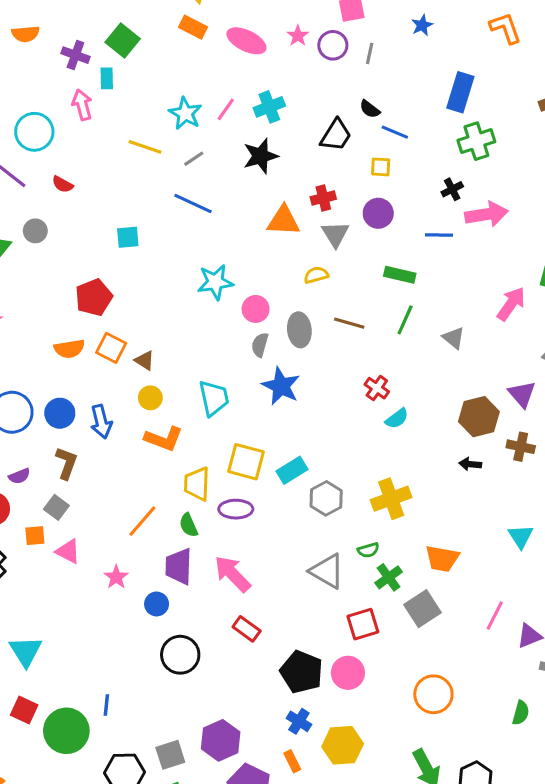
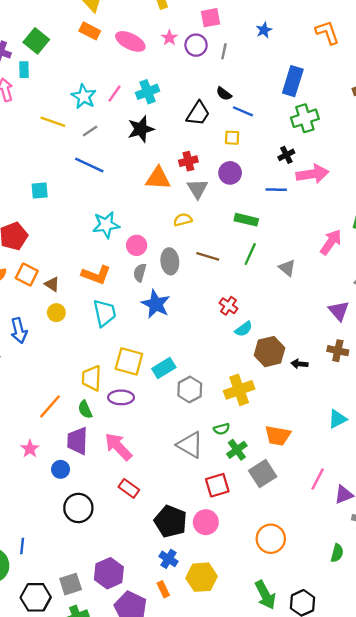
brown hexagon: (479, 417) -> (269, 352), moved
orange L-shape: (164, 439) -> (96, 275), moved
cyan triangle: (521, 536) -> (337, 419), turned 36

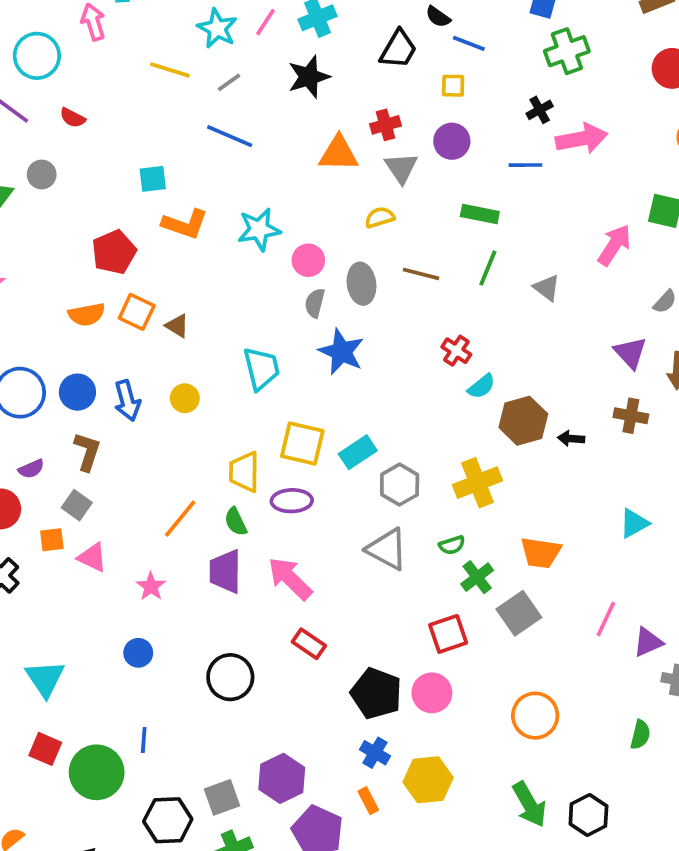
orange L-shape: (96, 275) -> (185, 224), moved
yellow circle: (56, 313) -> (185, 398), moved
gray triangle: (190, 445) -> (387, 549), moved
blue circle: (61, 469) -> (138, 653), moved

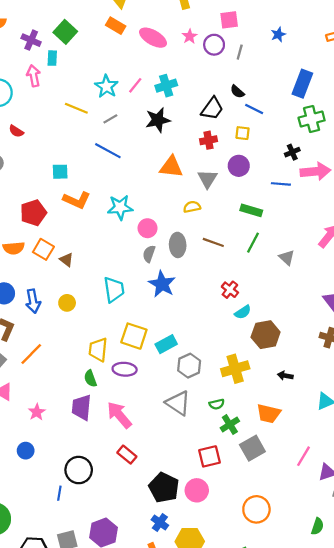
red cross: (386, 125) -> (209, 140), moved
black arrow: (571, 438) -> (285, 376), moved
orange line: (180, 519) -> (31, 354), moved
blue line: (144, 740) -> (59, 493), moved

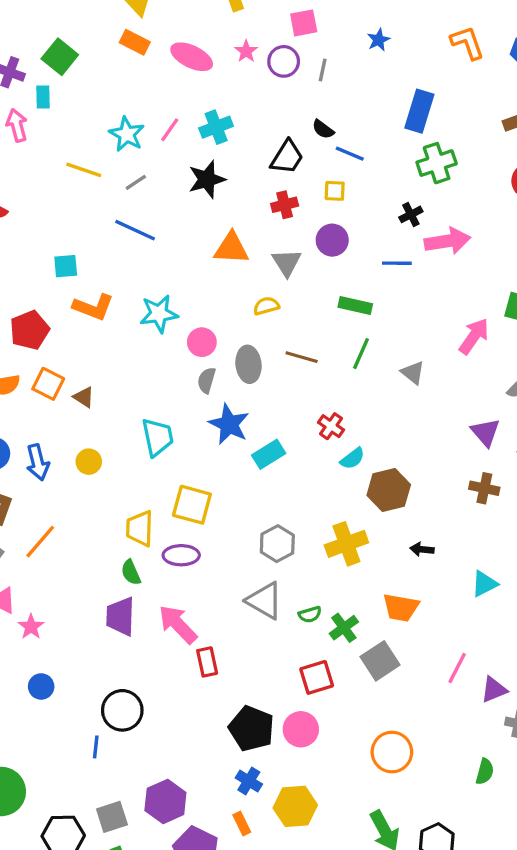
cyan rectangle: (166, 344) -> (269, 454), moved
green semicircle: (217, 404) -> (310, 614), moved
pink star: (37, 412) -> (31, 627), moved
red rectangle: (127, 455) -> (207, 662), moved, turned 42

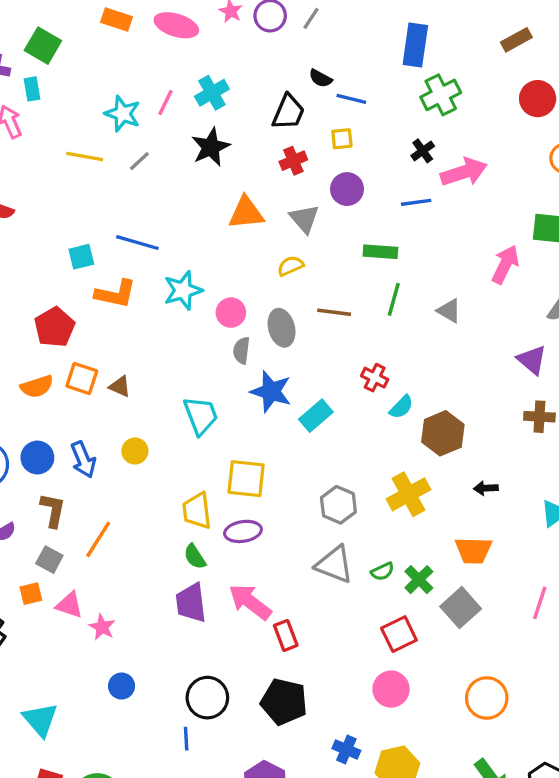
gray line: (323, 70) -> (311, 18), turned 30
blue line: (135, 230) -> (137, 243), moved
black pentagon: (251, 728) -> (284, 702), moved

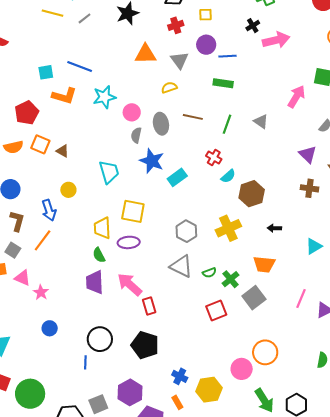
blue line: (416, 202) -> (227, 56), moved
green line: (394, 299) -> (227, 124), moved
blue arrow: (83, 460) -> (49, 210), moved
pink circle: (391, 689) -> (242, 369), moved

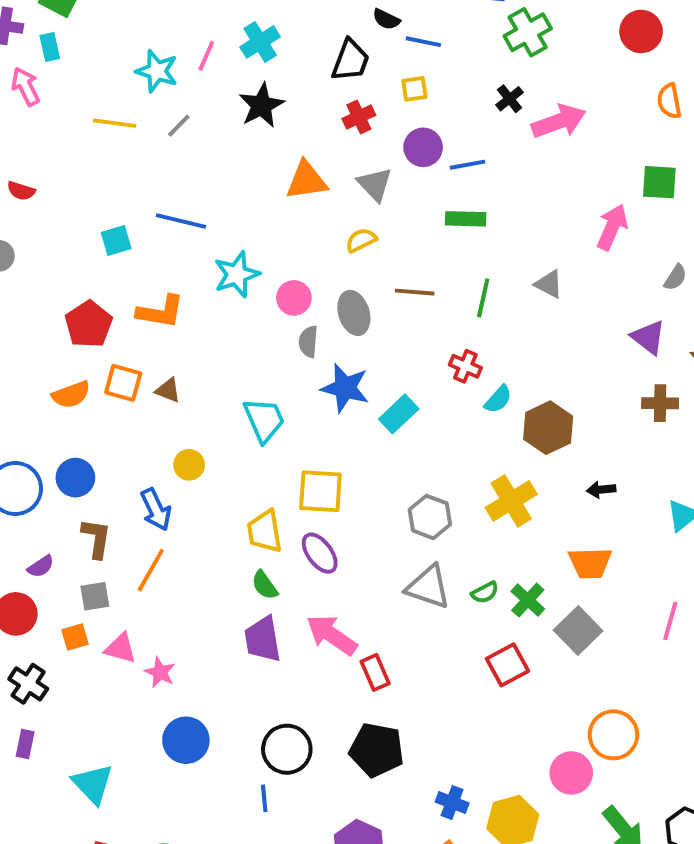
orange L-shape: (64, 96) -> (160, 312), moved
purple ellipse: (129, 242) -> (320, 553), turned 65
gray square: (13, 250) -> (95, 596), turned -35
blue circle: (50, 328) -> (186, 740), size x1.5

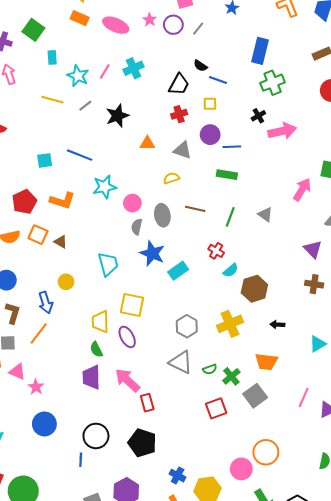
cyan rectangle: (50, 47) -> (52, 57), moved
black star: (262, 105) -> (117, 116), moved
orange triangle: (306, 181) -> (147, 143), size x0.7
gray triangle: (375, 184) -> (182, 150), turned -36

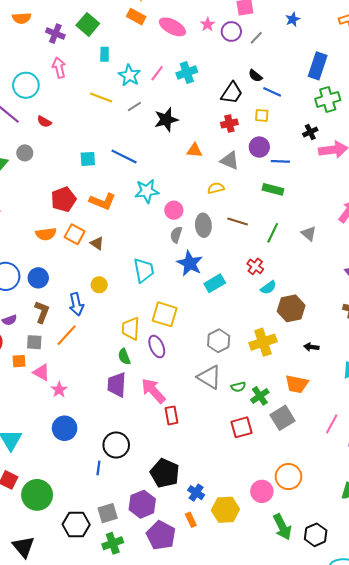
black pentagon: (142, 443) -> (165, 473), moved

